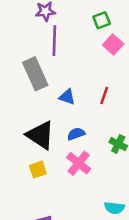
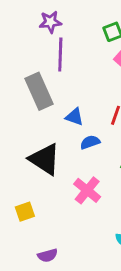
blue semicircle: (76, 134) -> (90, 142), moved
yellow square: (38, 170) -> (25, 212), moved

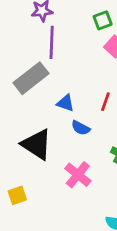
gray rectangle: (39, 91) -> (31, 78), turned 76
blue semicircle: (90, 142) -> (81, 128), turned -132

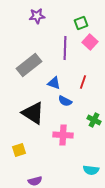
purple line: (52, 42) -> (65, 48), moved
pink cross: (78, 175) -> (63, 135), turned -36

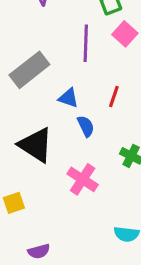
blue semicircle: (65, 101) -> (86, 126), turned -144
pink cross: (63, 135) -> (83, 179), turned 30

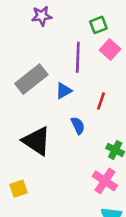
blue triangle: (69, 98) -> (64, 91), moved, turned -48
pink cross: (83, 179) -> (105, 181), moved

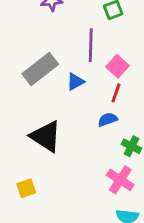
pink square: (110, 49) -> (117, 66), moved
blue semicircle: (78, 125) -> (108, 120), moved, turned -84

